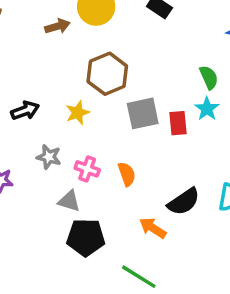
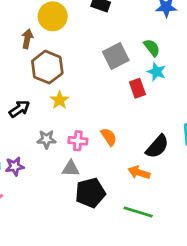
brown arrow: (57, 26) -> (27, 39), turned -48
brown hexagon: (107, 74) -> (47, 67), moved
gray square: (143, 113) -> (116, 56), moved

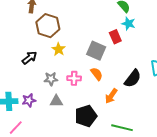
gray square: (116, 56) -> (96, 51), moved, turned -36
gray triangle: (71, 169) -> (56, 101), moved
orange arrow: (139, 172) -> (111, 96), moved, turned -70

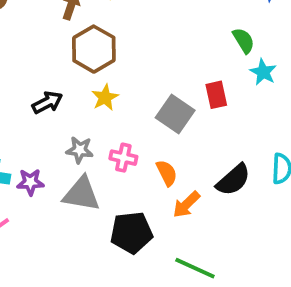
cyan star: (128, 24) -> (263, 72), moved
orange semicircle: (97, 74) -> (167, 173), moved
gray triangle: (56, 101) -> (82, 194), size x1.5

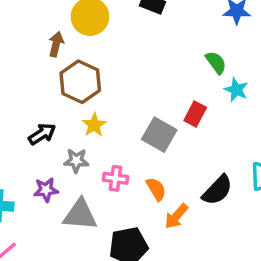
red rectangle: (216, 95) -> (195, 114), turned 45
gray star: (80, 150) -> (76, 161), moved
purple star: (30, 182) -> (46, 190), moved

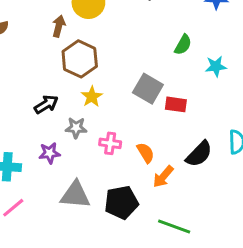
green semicircle: (216, 63) -> (183, 45), moved, turned 65
cyan star: (236, 90) -> (216, 66), turned -30
red rectangle: (195, 114) -> (176, 104), moved, turned 70
gray square: (159, 135) -> (148, 89), moved
gray triangle: (80, 215) -> (75, 195), moved

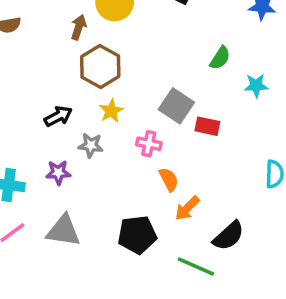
pink cross: (110, 143) -> (149, 144), moved
black semicircle: (199, 154) -> (229, 236), moved
gray triangle: (75, 195) -> (63, 231), moved

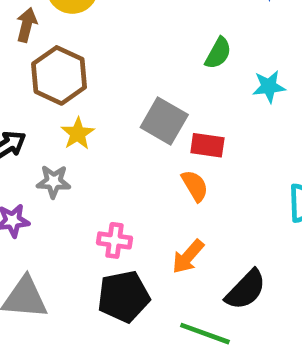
pink cross: (149, 144) -> (115, 240), moved
orange semicircle: (169, 179) -> (195, 186), moved

